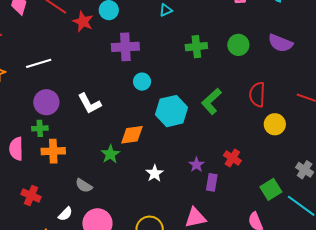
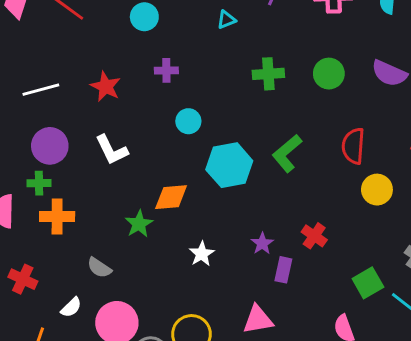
red star: (83, 22) -> (106, 87), moved
purple cross: (125, 47) -> (166, 70), size x0.6

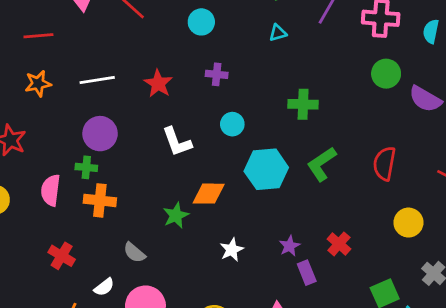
green cross: (268, 74) -> (303, 104), moved
green circle: (329, 74) -> (386, 74), moved
white L-shape: (112, 150) -> (177, 142), moved
yellow circle: (377, 190) -> (408, 223), moved
purple rectangle: (283, 270) -> (307, 273), turned -40

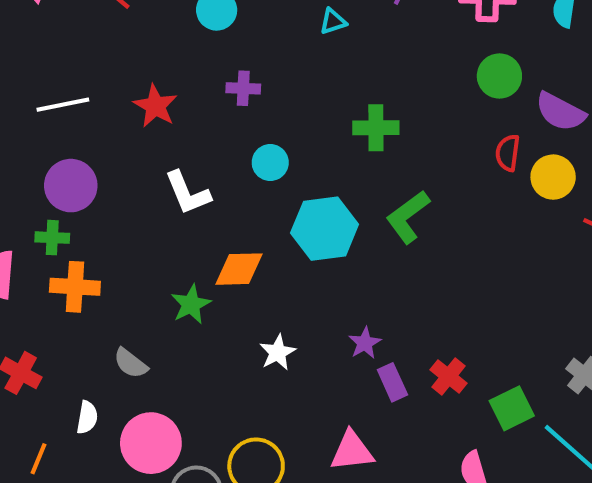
red semicircle: (384, 164) -> (508, 153), moved, size x0.7
yellow circle: (408, 223) -> (553, 177), moved
red cross: (339, 244) -> (449, 376), moved
white semicircle: (104, 287) -> (87, 417), turned -40

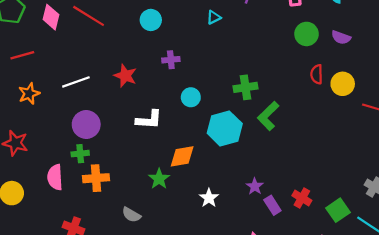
purple semicircle: (560, 112) -> (341, 37), moved, size x0.7
green cross: (376, 128) -> (246, 87), moved
white L-shape: (188, 193) -> (149, 120), turned -56

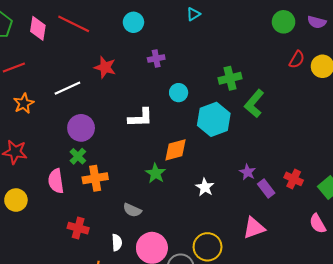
red semicircle: (317, 74) -> (297, 59), turned -144
red star: (125, 76) -> (105, 67), moved
green cross: (80, 154) -> (78, 156), turned -35

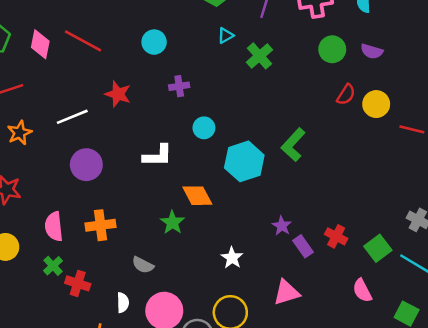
green cross: (230, 78) -> (259, 56), moved, turned -30
orange diamond: (176, 150) -> (197, 196), turned 75
green cross: (78, 156) -> (53, 266), moved
white star: (205, 187) -> (232, 258), moved

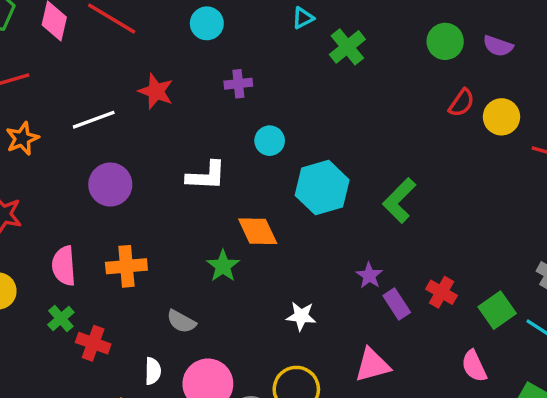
green L-shape: (293, 145) -> (399, 201), moved
white star: (232, 258) -> (301, 316), turned -30

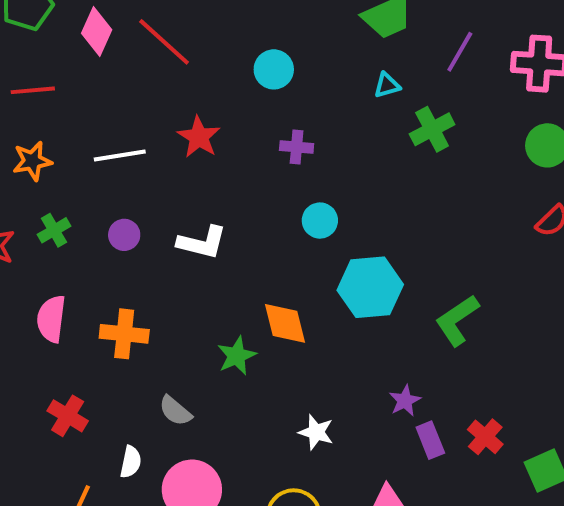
white L-shape: (206, 176) -> (202, 242), moved
purple circle: (110, 185) -> (124, 235), size x0.6
green cross: (61, 318) -> (54, 230), moved

